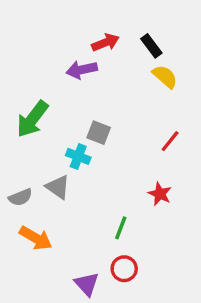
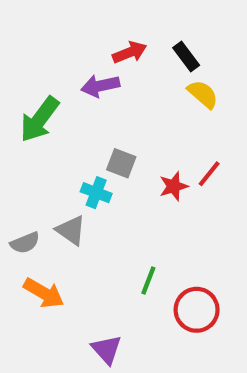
green arrow: (32, 119) -> (40, 119), moved
red star: (160, 194) -> (174, 186), moved, turned 30
red circle: (124, 269) -> (197, 310), moved, size x1.4

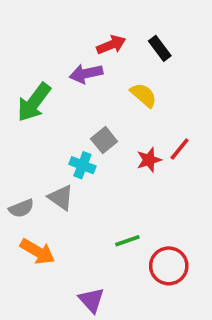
yellow semicircle: (203, 94) -> (144, 95), moved
gray square: (121, 163) -> (104, 140), turned 30
green line: (148, 280) -> (127, 241), turned 50

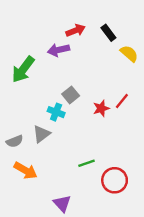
yellow semicircle: (144, 95) -> (129, 54), moved
gray triangle: (61, 198) -> (41, 134), turned 48

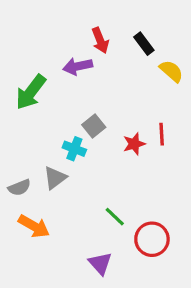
red arrow: (76, 30) -> (100, 40), turned 90
red line: (122, 101) -> (162, 134), turned -42
green line: (87, 163) -> (115, 217), turned 63
purple triangle: (62, 203) -> (100, 263), moved

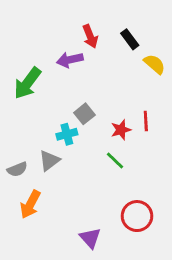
cyan cross: (74, 149) -> (67, 134), turned -36
green line: (115, 217) -> (115, 161), moved
orange arrow: (34, 226) -> (30, 204), turned 88

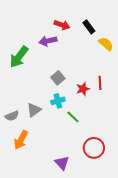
red arrow: (90, 36) -> (62, 25), turned -49
cyan cross: (67, 134) -> (58, 101), moved
green line: (115, 161) -> (73, 117), moved

